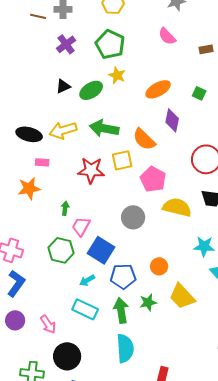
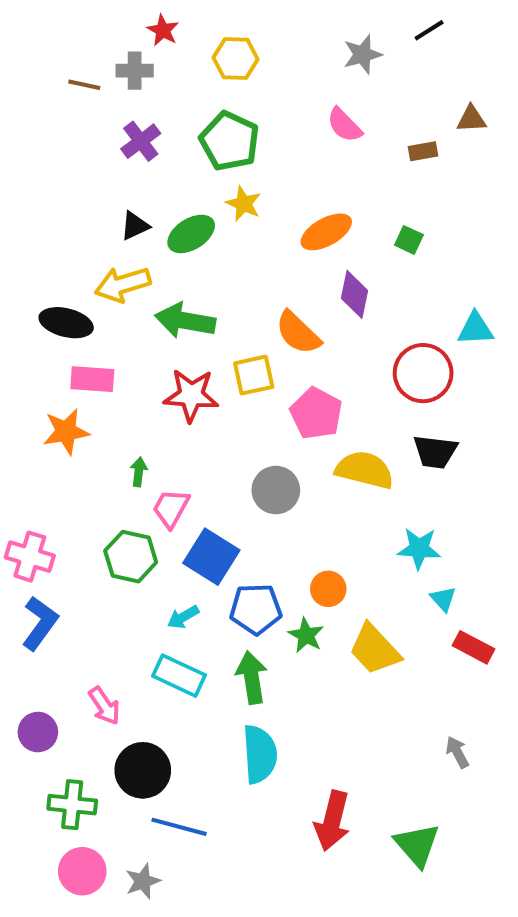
green arrow: (104, 128) -> (185, 321), moved
yellow arrow: (63, 130) -> (123, 284), moved
pink rectangle: (42, 162) -> (92, 379), size x1.5
green star: (148, 302) -> (306, 635), moved, turned -30
purple circle: (15, 320) -> (38, 732), moved

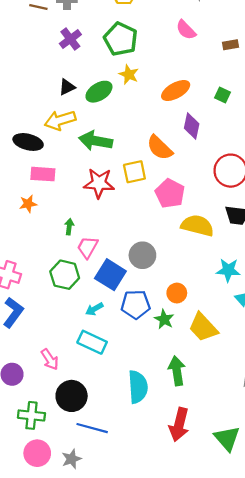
orange star: (66, 432) -> (28, 204), size x0.7
gray circle: (276, 490) -> (142, 255), moved
green arrow: (252, 678) -> (177, 371), moved

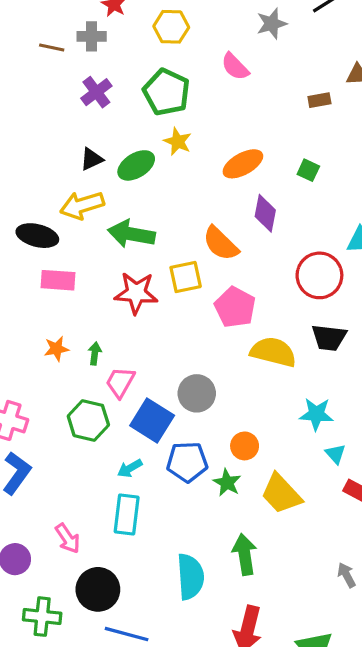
pink semicircle: (186, 30) -> (235, 67), moved
orange star: (28, 204) -> (56, 349), moved
cyan rectangle: (92, 342) -> (127, 514), turned 72

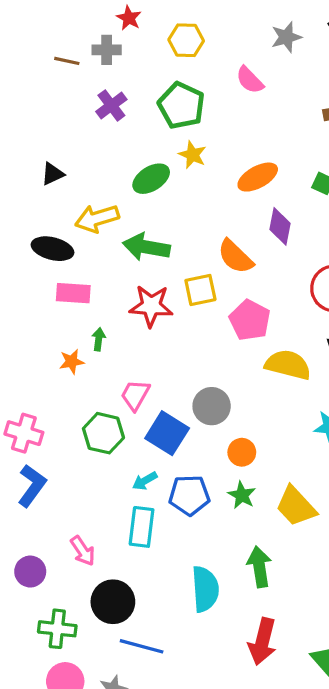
black triangle: (92, 159) -> (53, 174), moved
green arrow: (95, 354) -> (99, 339), moved
orange circle: (245, 446) -> (242, 452), moved
blue pentagon: (187, 462) -> (189, 495), moved

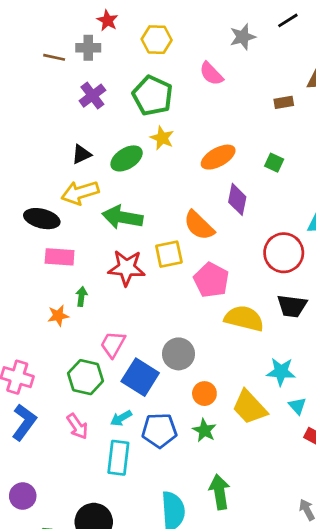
black triangle: (53, 174) -> (81, 154), moved
yellow trapezoid: (296, 506) -> (250, 407), moved
pink arrow: (83, 551) -> (77, 426), moved

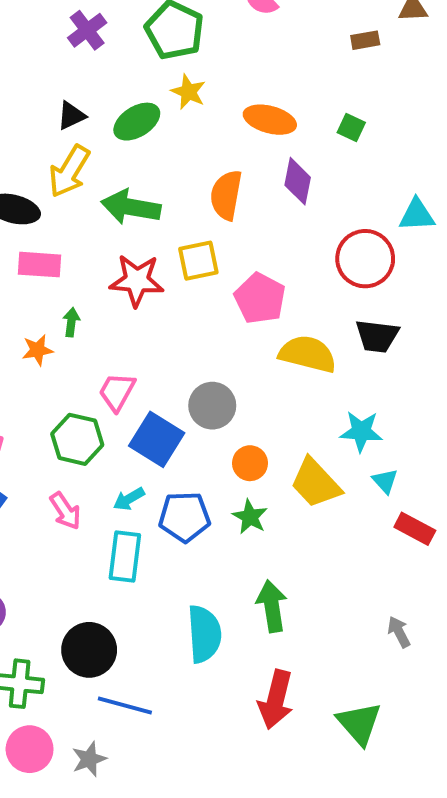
orange ellipse: (218, 157) -> (270, 120), turned 44
yellow arrow: (80, 193) -> (69, 171), turned -42
orange semicircle: (199, 225) -> (226, 195), moved, turned 56

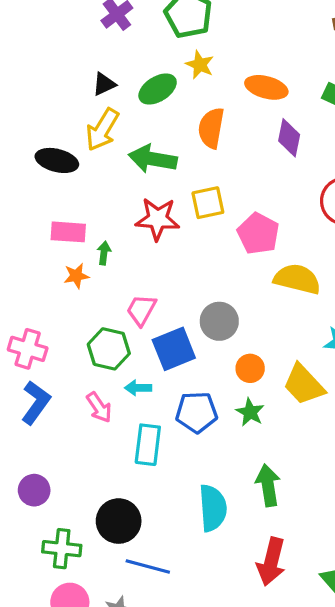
orange semicircle: (226, 195) -> (211, 128), moved
pink rectangle: (39, 265) -> (68, 232), moved
blue square: (157, 439) -> (174, 349), turned 36
cyan arrow: (129, 499) -> (138, 388), moved, turned 30

